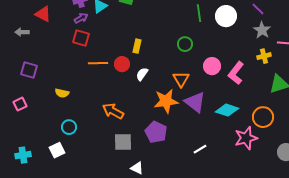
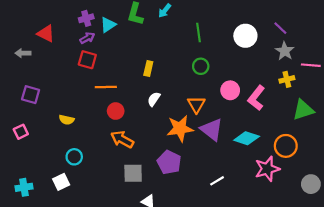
green line: (199, 13) -> (199, 32), moved
red circle: (122, 64) -> (116, 111), moved

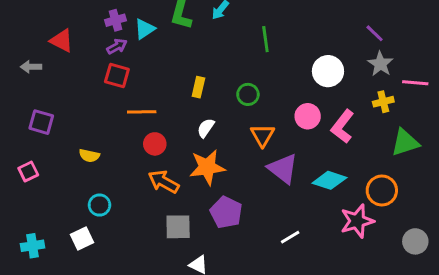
white circle: (245, 36) -> (328, 71), moved
green circle: (201, 66) -> (248, 94), moved
orange star: (180, 128) -> (207, 167), moved

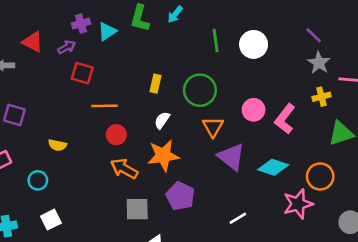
purple arrow: (117, 46) -> (67, 47), moved
white circle: (328, 71) -> (254, 44), moved
green circle: (248, 94) -> (200, 90), size x1.6
cyan circle: (99, 205) -> (38, 180), moved

